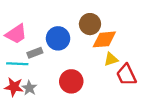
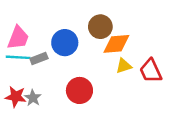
pink trapezoid: (16, 34) -> (18, 38), turned -35
cyan line: (17, 64) -> (18, 57), moved
red trapezoid: (126, 75) -> (151, 71), moved

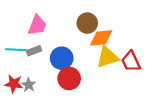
pink trapezoid: (18, 38) -> (37, 25), moved
blue circle: (65, 43) -> (62, 58), moved
yellow triangle: (124, 66) -> (107, 57), size x1.6

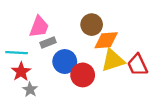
gray rectangle: (34, 51) -> (48, 42), moved
red circle: (69, 78) -> (83, 75), moved
red star: (14, 84) -> (21, 72), moved, turned 30

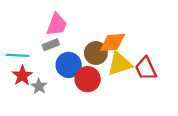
brown circle: (92, 25) -> (96, 53), moved
pink trapezoid: (39, 27) -> (57, 25), moved
gray star: (30, 90) -> (39, 86), moved

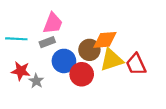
cyan line: (18, 55) -> (16, 39), moved
red star: (22, 76) -> (21, 71), turned -30

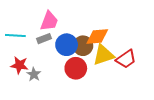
blue circle: (64, 61) -> (67, 45), moved
red trapezoid: (136, 64) -> (126, 59), turned -100

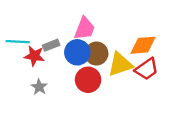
pink trapezoid: (49, 21) -> (84, 28), moved
orange diamond: (97, 37) -> (143, 45), moved
red star: (19, 65) -> (34, 56), moved

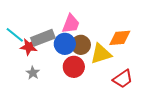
cyan line: (18, 42) -> (15, 35), turned 36
gray rectangle: (51, 45) -> (43, 38), size x1.6
red trapezoid: (147, 69) -> (123, 79), moved

